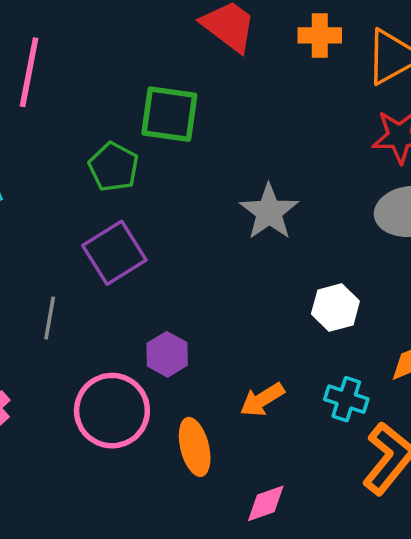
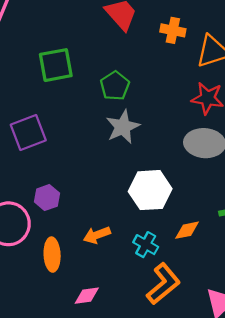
green square: (169, 114) -> (56, 65), moved, turned -30
green pentagon: (114, 167) -> (115, 86), moved
white hexagon: (335, 307) -> (150, 190), size x1.5

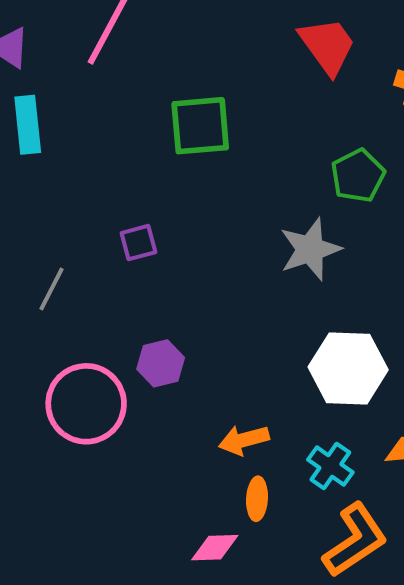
green pentagon: (115, 86) -> (358, 176), moved
purple square: (28, 132) -> (138, 243), size x0.6
orange ellipse: (52, 255) -> (257, 499), moved, size x0.7

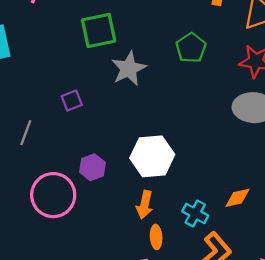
gray star: (310, 249) -> (129, 69), moved
white hexagon: (348, 368) -> (152, 156), moved
orange arrow: (244, 440) -> (145, 205), turned -56

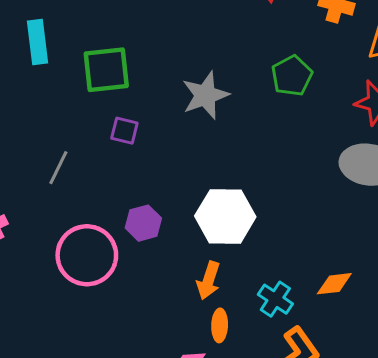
green square: (99, 30) -> (106, 70), moved
purple square: (72, 101) -> (124, 131), turned 30

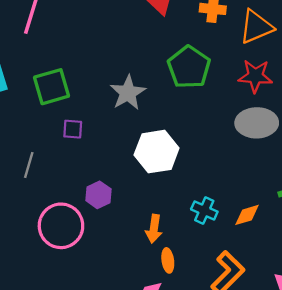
green pentagon: (292, 76) -> (189, 67), size x1.4
white hexagon: (225, 216) -> (157, 152), moved
cyan cross: (275, 299) -> (204, 210), moved

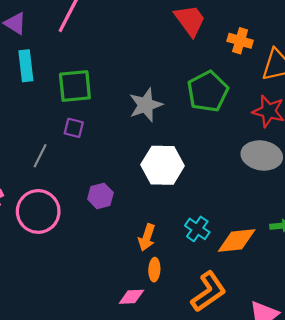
purple square: (73, 129) -> (74, 128), moved
orange diamond: (247, 215) -> (237, 240), size x1.5
pink circle: (61, 226) -> (38, 211), moved

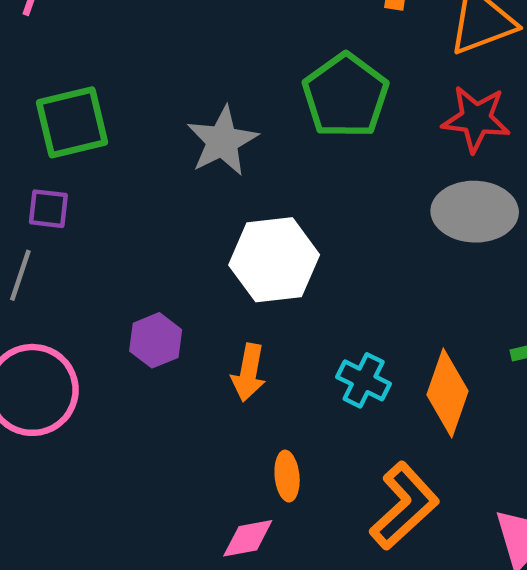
purple square: (74, 128) -> (48, 209), moved
orange arrow: (147, 237) -> (249, 373), moved
orange diamond: (237, 240) -> (448, 393), turned -57

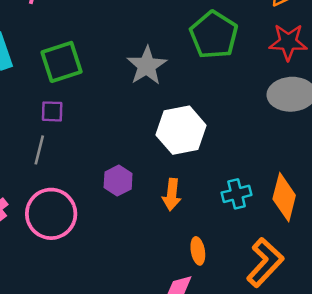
cyan cross: (364, 380) -> (237, 194), turned -36

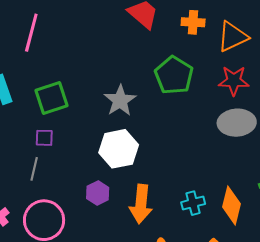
white hexagon: (181, 130) -> (119, 149), moved
orange arrow: (172, 195) -> (141, 204), size x1.5

